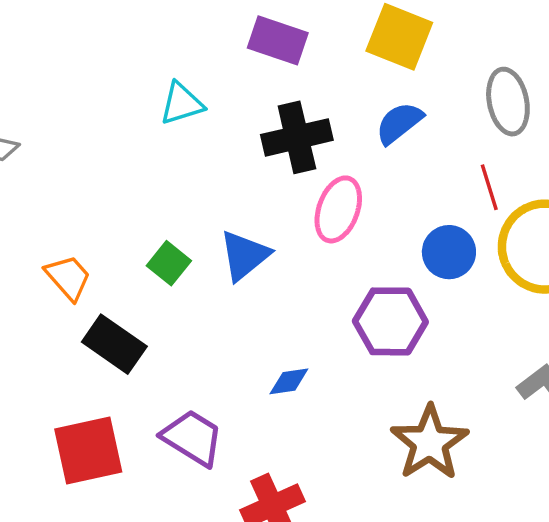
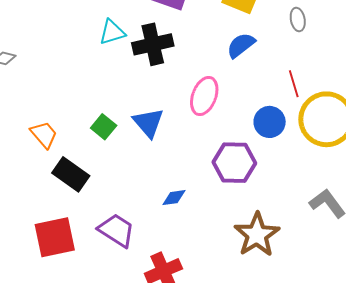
gray ellipse: (508, 102) -> (298, 20), moved, size x0.6
black cross: (297, 137) -> (153, 44), moved
blue triangle: (245, 255) -> (148, 123), turned -32

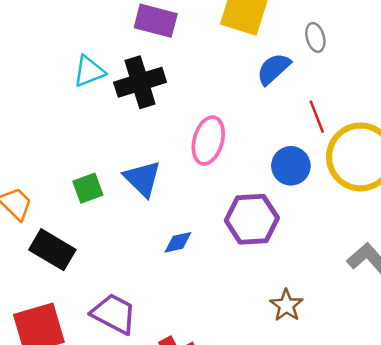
blue semicircle: (241, 45) -> (274, 69), moved
green square: (104, 127) -> (88, 188), turned 35
blue diamond: (174, 198) -> (178, 242), moved
brown star: (257, 235) -> (286, 305), size x0.6

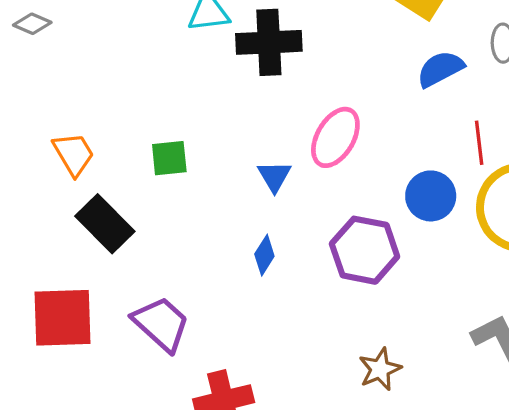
blue triangle: (142, 179) -> (274, 176), moved, size x0.7
blue diamond: (178, 242) -> (264, 255), turned -60

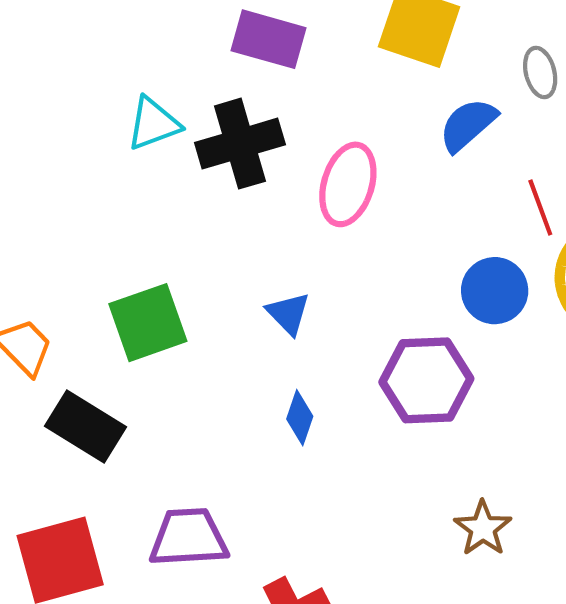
pink ellipse: (335, 137) -> (348, 184), moved
green square: (169, 158) -> (148, 323), size x1.5
purple trapezoid: (161, 324) -> (189, 538), turned -32

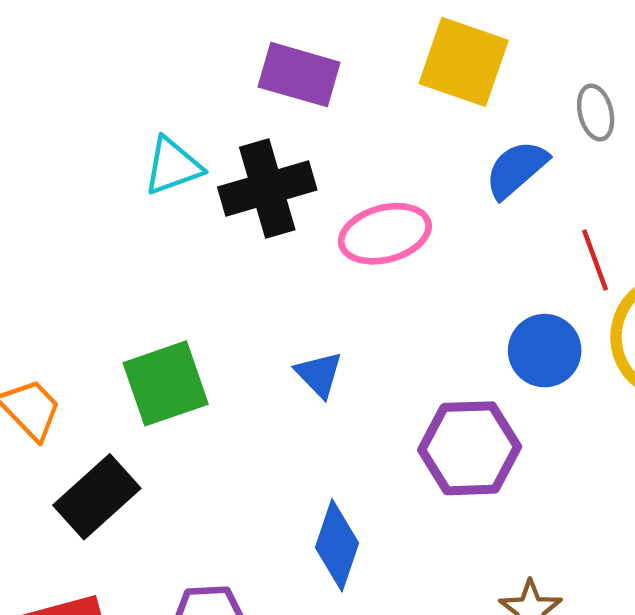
pink ellipse: (348, 184) -> (385, 234), turned 58
blue diamond: (300, 418) -> (337, 545), moved, size x1.5
black rectangle: (86, 427) -> (97, 497), turned -74

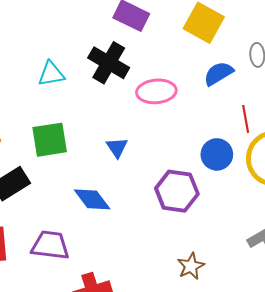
cyan triangle: (173, 166) -> (51, 74), moved
black cross: (267, 188) -> (109, 63), turned 36
blue diamond: (337, 545) -> (92, 199), moved, turned -66

